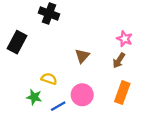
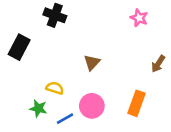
pink star: (125, 39) -> (139, 18), moved
brown arrow: (119, 60) -> (158, 64), moved

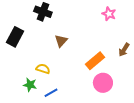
brown triangle: (92, 63) -> (61, 41), moved
orange rectangle: (136, 103) -> (95, 61), moved, turned 30
pink circle: (92, 106) -> (103, 83), moved

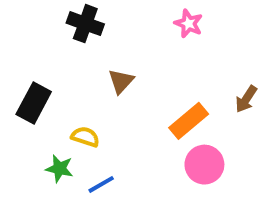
pink star: (109, 14) -> (189, 24), moved
black rectangle: (15, 37) -> (34, 103), moved

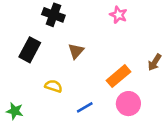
black rectangle: (34, 103) -> (30, 50), moved
green star: (59, 169) -> (15, 111), moved
blue line: (101, 184) -> (85, 107), moved

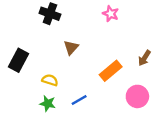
black rectangle: (30, 50) -> (19, 60), moved
pink circle: (128, 104) -> (137, 96), moved
green star: (15, 111) -> (48, 103), moved

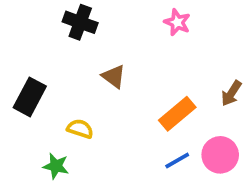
brown triangle: (71, 47) -> (114, 76), turned -35
blue line: (79, 100) -> (177, 160), moved
green star: (48, 103) -> (56, 166), moved

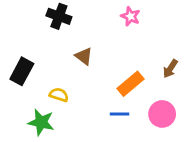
blue line: (177, 160) -> (119, 114), moved, turned 30
green star: (56, 166) -> (41, 122), size x1.4

